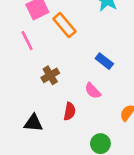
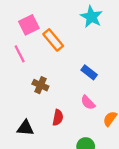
brown cross: (50, 75) -> (40, 85), turned -35
pink semicircle: (93, 91) -> (88, 103), moved

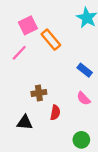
pink line: (20, 54) -> (19, 53), turned 70
brown cross: (40, 85) -> (39, 93), moved, turned -32

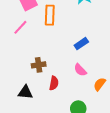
orange rectangle: (51, 40) -> (50, 15), turned 42
blue rectangle: (85, 70) -> (81, 44), turned -72

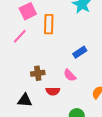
pink semicircle: (80, 70) -> (70, 75), moved
red semicircle: (54, 83) -> (53, 91), turned 80

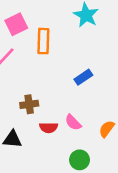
pink semicircle: (70, 75) -> (73, 122), moved

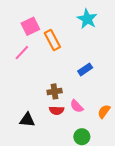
orange rectangle: (43, 41) -> (52, 40), turned -30
brown cross: (29, 104) -> (55, 91), moved

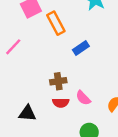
pink line: (22, 53) -> (13, 47), moved
blue rectangle: (85, 69) -> (81, 48), moved

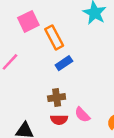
blue rectangle: (81, 48) -> (64, 63), moved

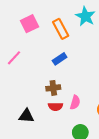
orange rectangle: (54, 37) -> (61, 29), moved
pink semicircle: (82, 115) -> (75, 102), turned -120

